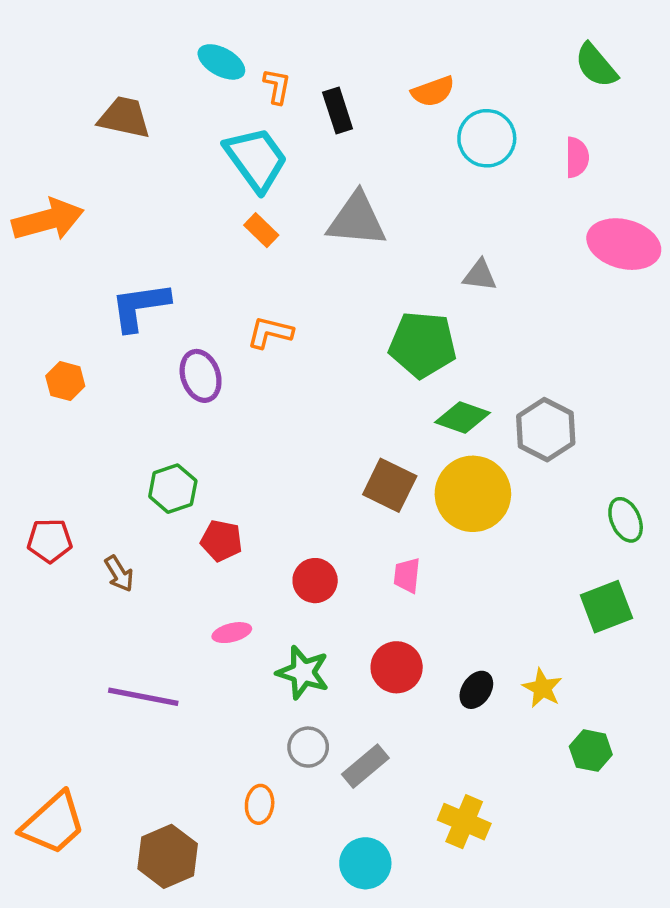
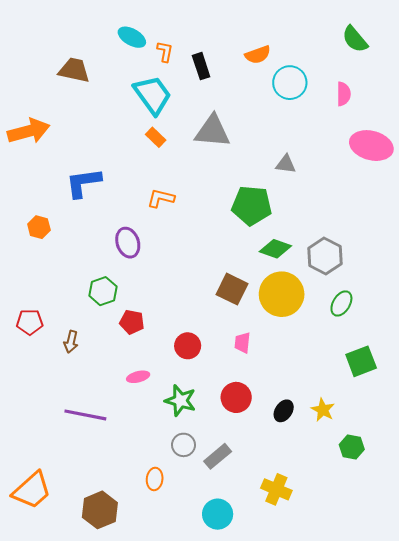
purple ellipse: (201, 376) -> (128, 243), moved
green ellipse: (626, 520) -> (341, 303), moved, turned 55
brown arrow: (119, 574) -> (71, 342), turned 45

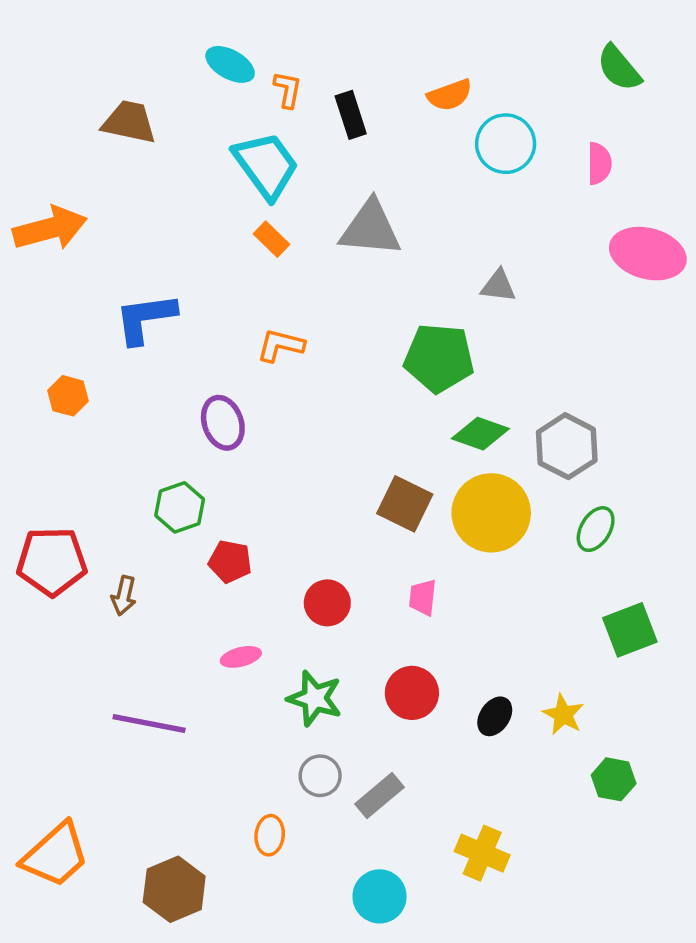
red pentagon: (30, 322) -> (52, 561), size x1.5

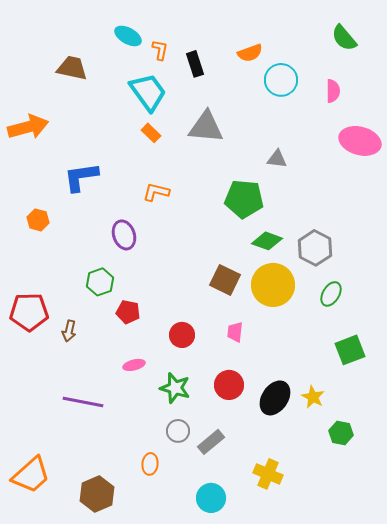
black ellipse: (495, 716) -> (275, 398), size x1.6

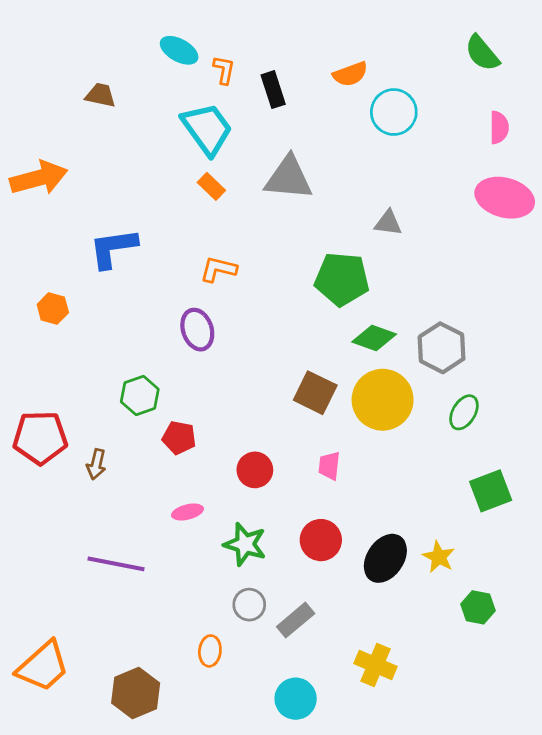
brown trapezoid: (72, 68) -> (100, 95), size x0.7
pink semicircle: (333, 91) -> (499, 127), moved
purple ellipse: (124, 235) -> (197, 330), moved

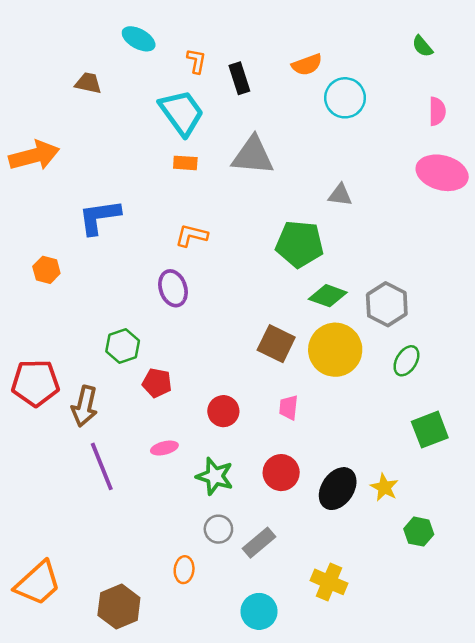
cyan ellipse: (179, 50) -> (139, 39), moved
green semicircle: (482, 53) -> (422, 46), size x0.7
orange rectangle: (211, 186) -> (185, 163), turned -40
brown arrow: (96, 464) -> (85, 406), size x1.5
purple line: (116, 564) -> (102, 466), moved, turned 57

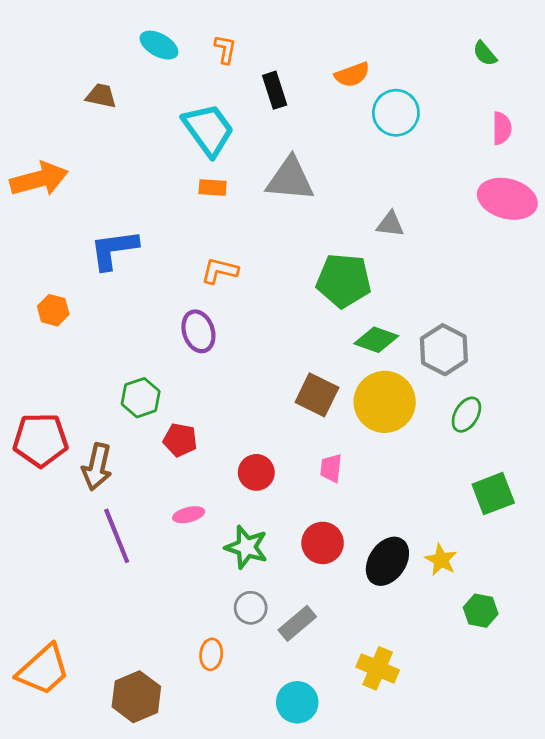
orange L-shape: (196, 61) -> (225, 49), moved

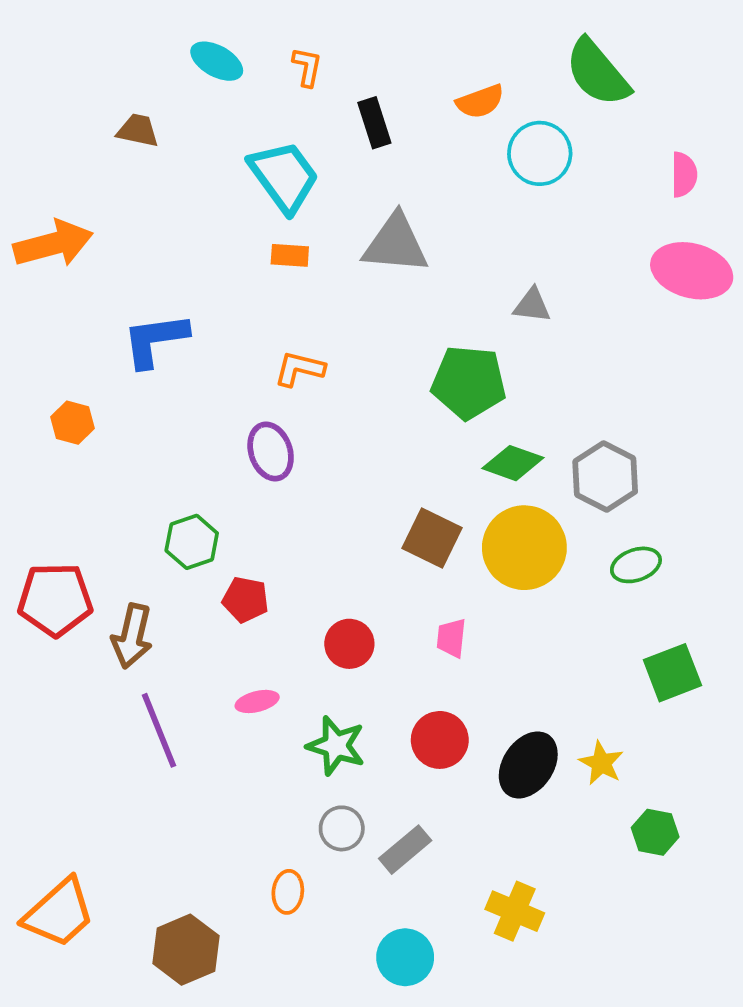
green semicircle: (485, 54) -> (597, 73), moved, size x2.0
green ellipse: (466, 415) -> (636, 565), turned 40

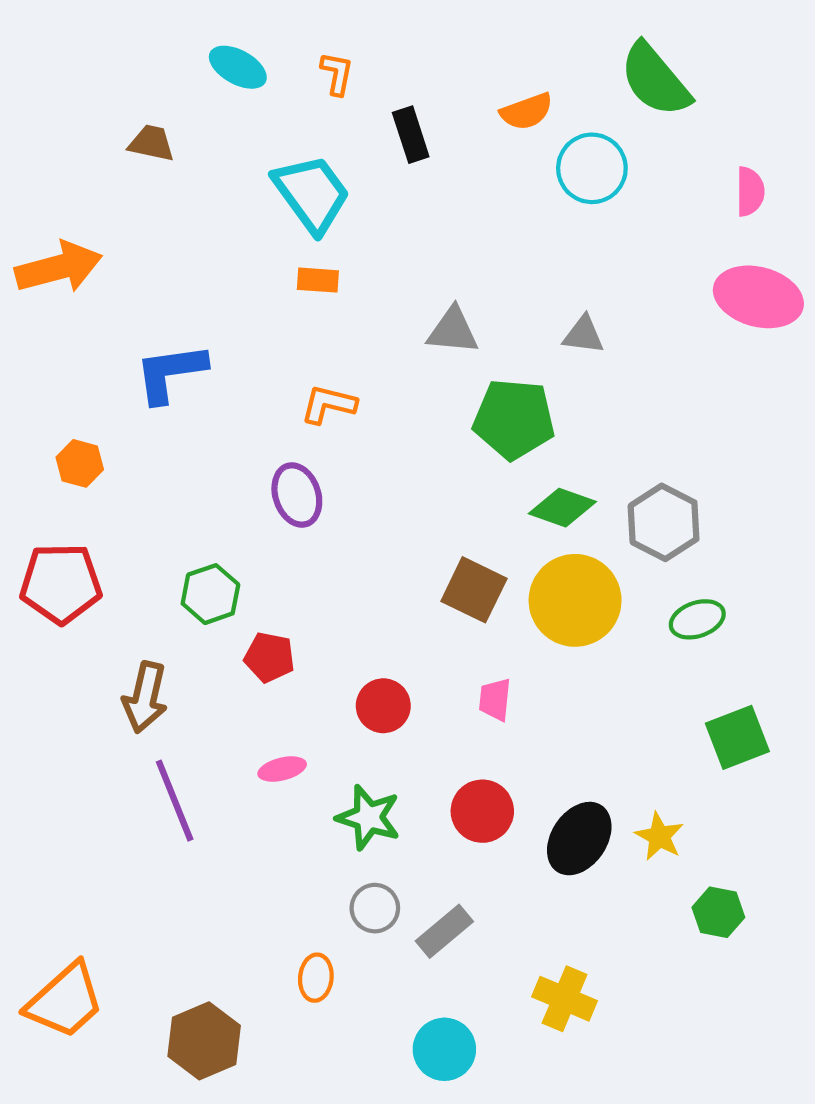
gray triangle: (396, 244) -> (453, 331), moved, size x0.7
red pentagon: (55, 600) -> (61, 584), moved

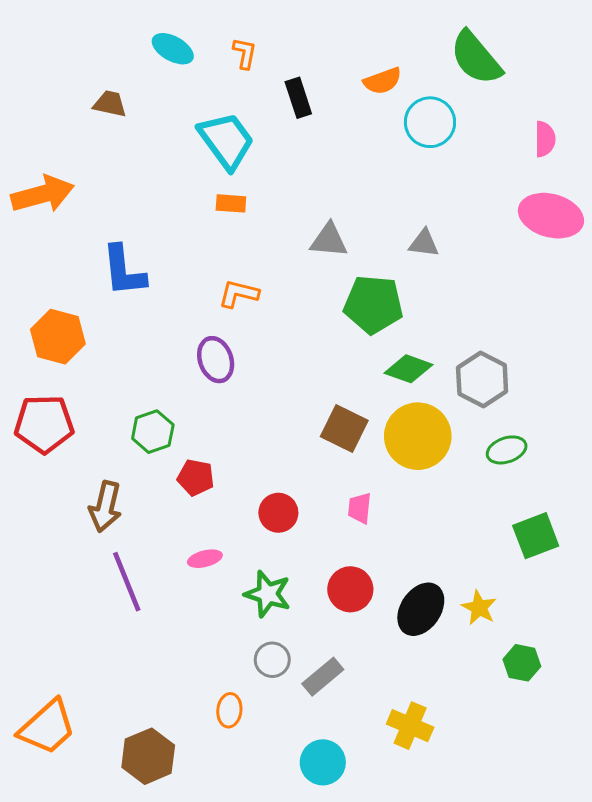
blue L-shape: (170, 373) -> (124, 271), turned -88
orange hexagon: (80, 463) -> (58, 337), size x1.6

